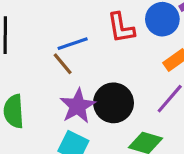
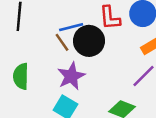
black circle: (113, 103) -> (89, 41), moved

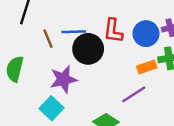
brown line: (62, 42) -> (48, 39), moved

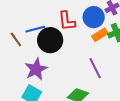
orange rectangle: (147, 67) -> (100, 35), moved
purple line: (134, 94) -> (95, 68), turned -70

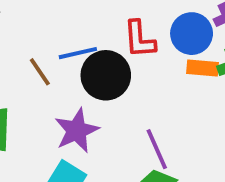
orange rectangle: (100, 35) -> (202, 68), turned 35
purple line: (95, 68) -> (157, 149), moved

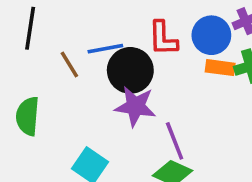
purple star: (77, 131) -> (135, 106), moved, turned 30

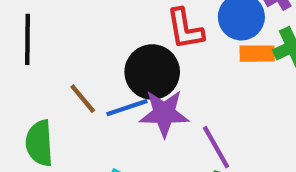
blue line: (105, 49) -> (127, 108), moved
brown line: (69, 64) -> (83, 99), moved

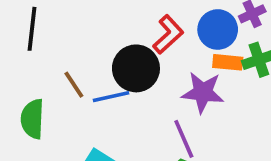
red L-shape: (185, 29) -> (168, 34), turned -129
purple star: (164, 113) -> (203, 92), moved

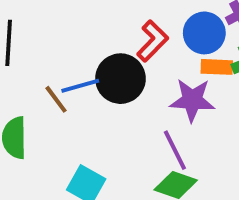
blue line: (111, 97) -> (80, 86), moved

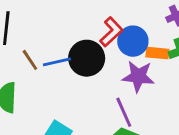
blue circle: (204, 33) -> (133, 41), moved
brown line: (56, 99) -> (30, 60), moved

